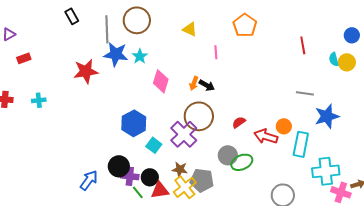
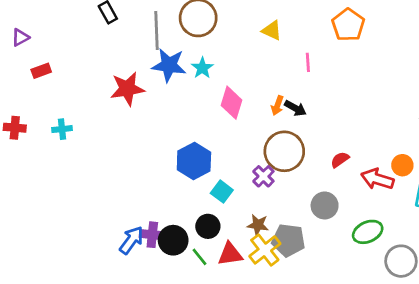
purple cross: (184, 134) -> (263, 176), size x0.6
green ellipse: (242, 162) -> (368, 232), moved
black circle: (119, 166) -> (173, 240), moved
purple cross: (130, 176) -> (152, 235), moved
black circle: (150, 177) -> (208, 226), moved

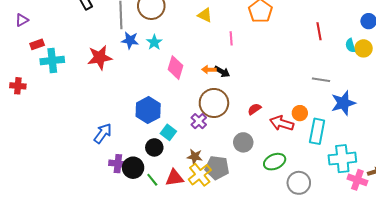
blue star: (169, 65) -> (130, 40), size x0.7
orange arrow: (277, 105) -> (209, 70), turned 72
cyan cross: (62, 129) -> (52, 61), moved, size x1.6
black circle: (208, 226) -> (154, 147), moved
blue arrow: (131, 240) -> (103, 133), moved

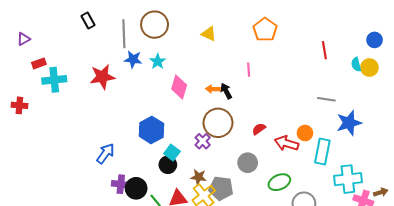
pink line: (231, 38) -> (249, 70), moved
black arrow: (222, 72) -> (226, 91), turned -147
black circle: (154, 147) -> (168, 165), moved

